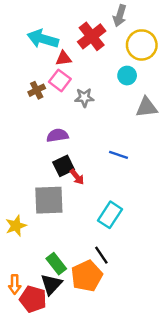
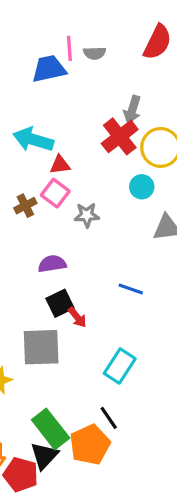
red cross: (92, 36) -> (120, 136), moved
green rectangle: (56, 264) -> (51, 429), size x1.4

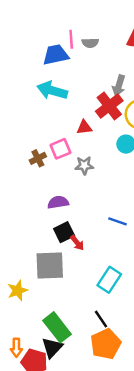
cyan arrow: (33, 140) -> (52, 90), moved
red triangle: (60, 165) -> (84, 127), moved
pink square: (55, 193) -> (60, 149), turned 30
orange pentagon: (90, 445) -> (106, 344), moved

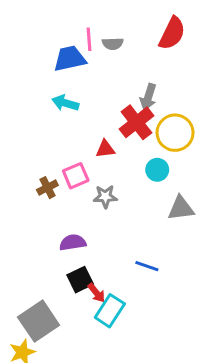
cyan arrow: (52, 90) -> (65, 103), size x0.7
gray square: (50, 265) -> (39, 321), moved, turned -32
cyan rectangle: (109, 280) -> (110, 311), moved

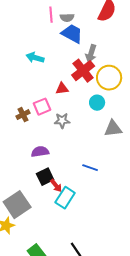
blue trapezoid: (70, 59) -> (72, 34), moved, turned 40

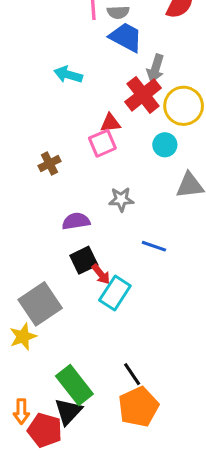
pink square: (42, 107) -> (102, 143), moved
gray star: (62, 121) -> (121, 199), moved

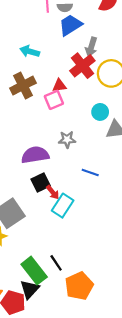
blue trapezoid: (126, 37) -> (70, 25), turned -60
cyan circle: (165, 145) -> (100, 112), moved
brown cross: (49, 164) -> (23, 86), moved, size x1.6
purple semicircle: (76, 221) -> (35, 155), size x1.4
black line: (132, 374) -> (56, 263), moved

